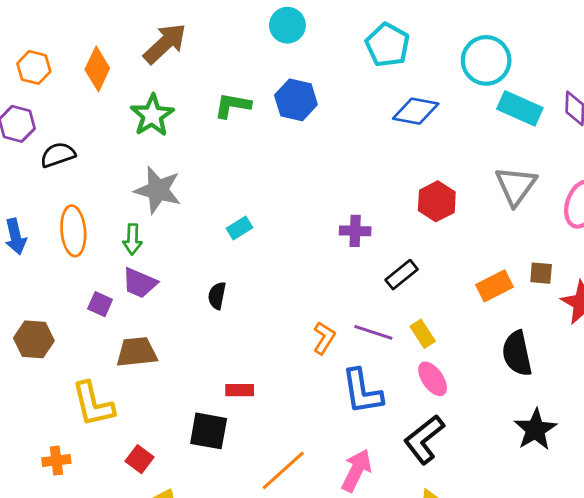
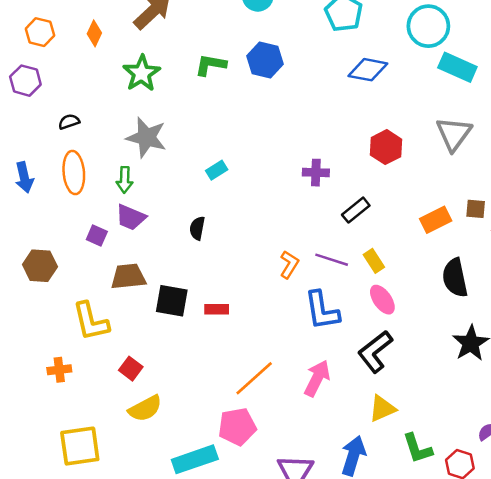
orange diamond: (97, 69) -> (94, 33), size x0.7
black semicircle: (58, 155) -> (69, 122), moved, size x0.7
black square: (209, 431) -> (172, 301), moved

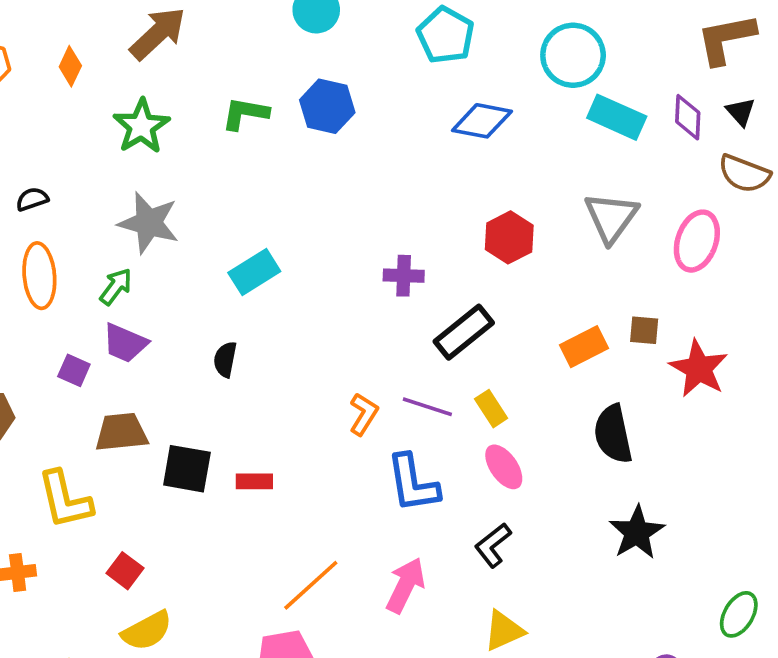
cyan rectangle: (217, 170) -> (254, 272), size x1.5
green arrow: (125, 180) -> (116, 287), turned -145
black rectangle: (356, 210) -> (464, 332), size x1.4
black L-shape: (375, 352) -> (493, 545), size x0.7

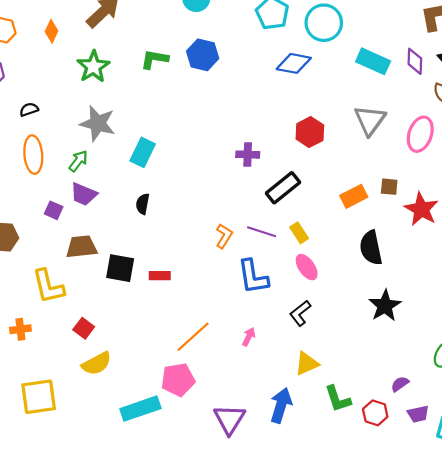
cyan circle: (573, 55) -> (324, 23), moved
cyan rectangle: (254, 272) -> (143, 152), moved, turned -32
pink arrow: (405, 585) -> (249, 337), size x0.6

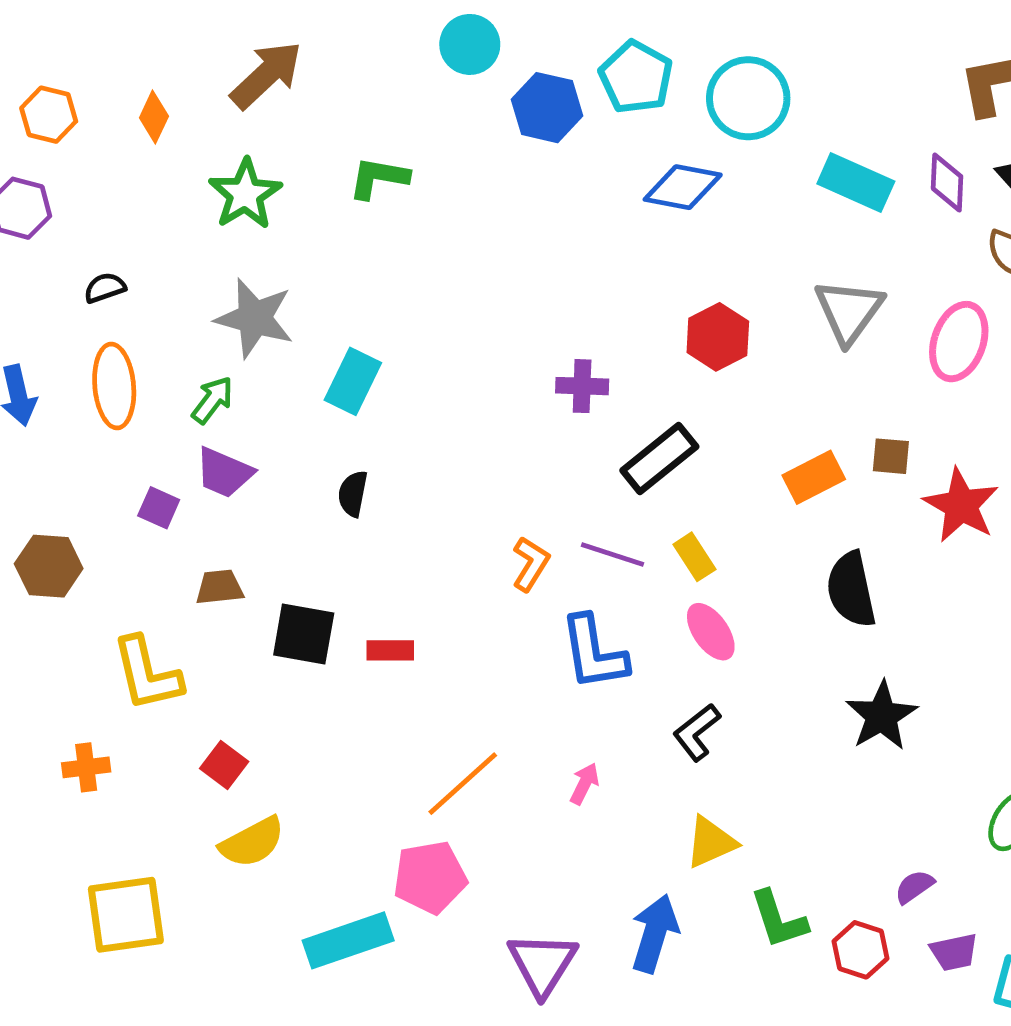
blue hexagon: (203, 55) -> (547, 108), moved
brown trapezoid: (82, 247) -> (219, 587), size x0.7

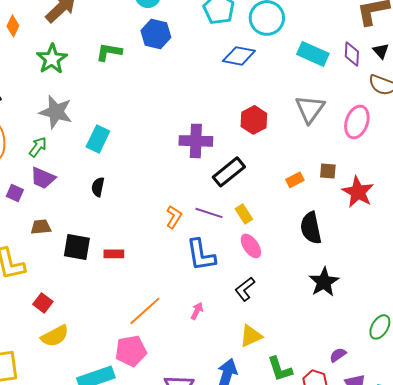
blue hexagon: (547, 108) -> (156, 34), moved
purple cross: (582, 386) -> (196, 141), size x1.5
orange rectangle: (814, 477) -> (295, 180), size x0.7

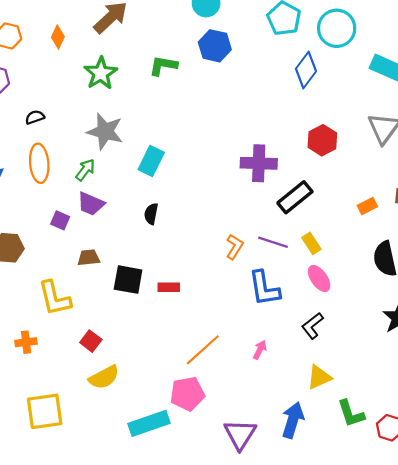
blue diamond: (239, 56) -> (306, 70), turned -64

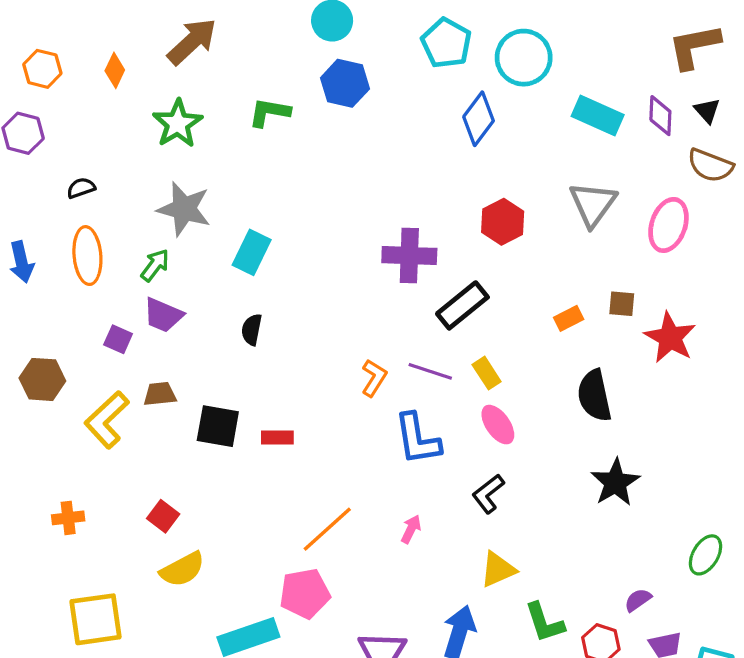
yellow L-shape: (55, 298) -> (107, 420), moved, turned 60

